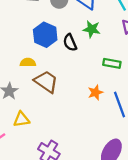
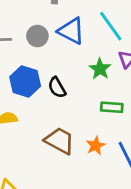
green star: (92, 29) -> (100, 69), moved, turned 30
brown trapezoid: (46, 82) -> (60, 141), moved

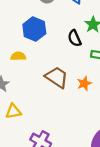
black semicircle: (57, 87) -> (75, 38), moved

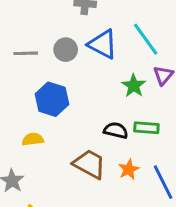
black semicircle: (75, 38) -> (116, 130), moved, turned 133

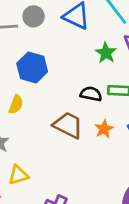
gray circle: (66, 50) -> (34, 16), moved
yellow semicircle: (33, 139) -> (16, 104), turned 120

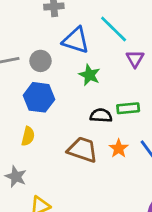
gray circle: (34, 16) -> (41, 61), moved
green star: (106, 53) -> (89, 75), moved

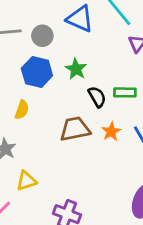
green star: (89, 75) -> (76, 69), moved
black semicircle: (101, 115) -> (97, 97), turned 50
brown trapezoid: (83, 150) -> (75, 129), turned -36

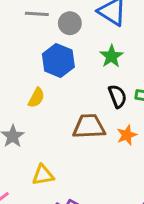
green star: (76, 69) -> (111, 56), moved
yellow triangle: (26, 181) -> (43, 175), moved

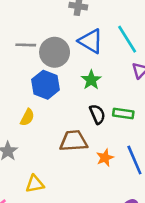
gray circle: (70, 23) -> (55, 52), size x1.5
orange star: (127, 135) -> (105, 158), moved

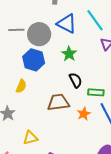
green rectangle: (123, 113) -> (96, 92), moved

